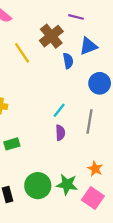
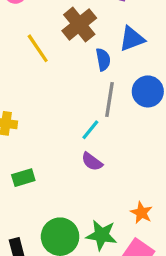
gray line: (89, 122) -> (110, 99), moved
purple semicircle: (60, 133) -> (92, 162), turned 128

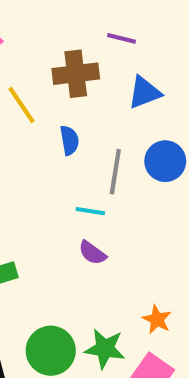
brown cross: (79, 24) -> (76, 74), turned 32
blue semicircle: (103, 60) -> (69, 140), moved
cyan line: (90, 130) -> (90, 211), turned 60

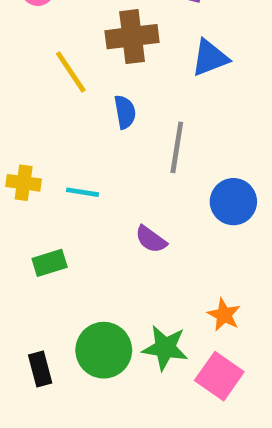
blue circle: (165, 161) -> (233, 202), moved
cyan line: (90, 211) -> (83, 192), moved

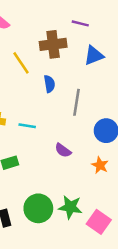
orange star: (224, 315) -> (100, 165), moved

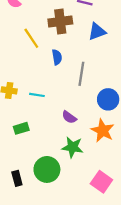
orange star: (100, 165) -> (103, 131), size x1.5
green star: (70, 207) -> (73, 147), moved

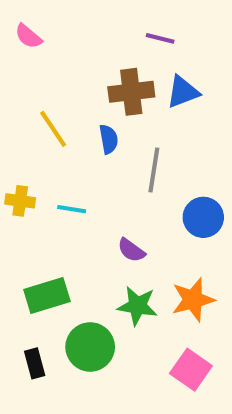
brown cross: (60, 21) -> (131, 92), moved
yellow line: (31, 38) -> (53, 129), moved
green rectangle: (21, 128) -> (47, 296), moved, size x1.5
orange star: (103, 131) -> (193, 300), moved, turned 30

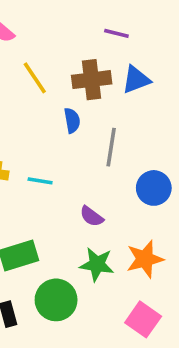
yellow line: (53, 129) -> (35, 78), moved

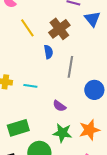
brown cross: (92, 80) -> (59, 29), turned -30
blue triangle: (136, 80) -> (92, 19), moved, turned -48

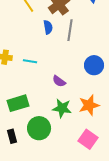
gray line: (70, 67) -> (70, 30), moved

